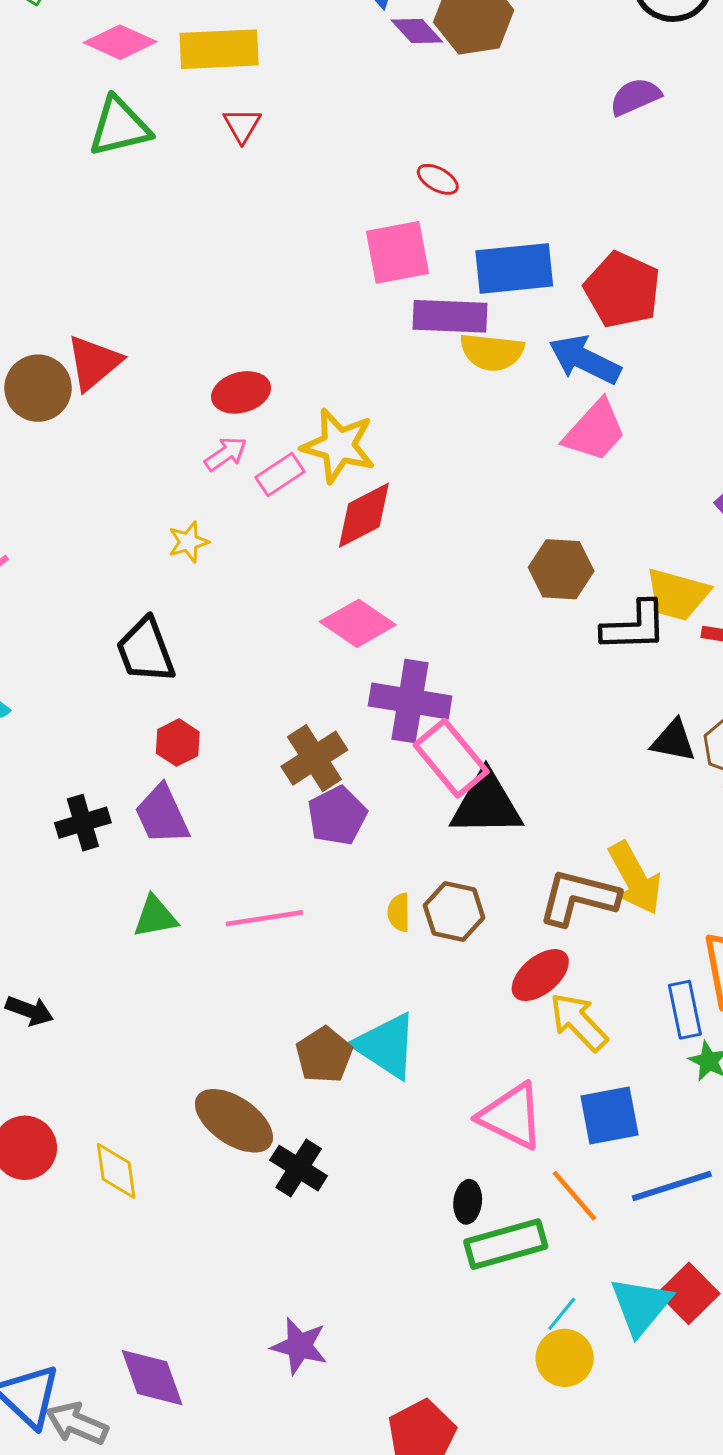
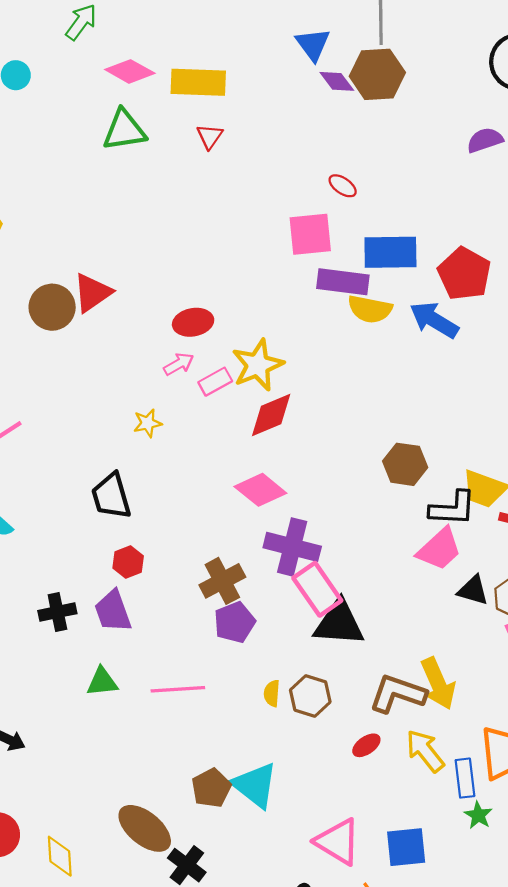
pink trapezoid: (595, 431) -> (439, 549), moved
yellow star: (338, 446) -> (258, 365), turned 30
red ellipse: (540, 975) -> (366, 745), size x0.7
yellow arrow: (579, 1022) -> (425, 751), moved

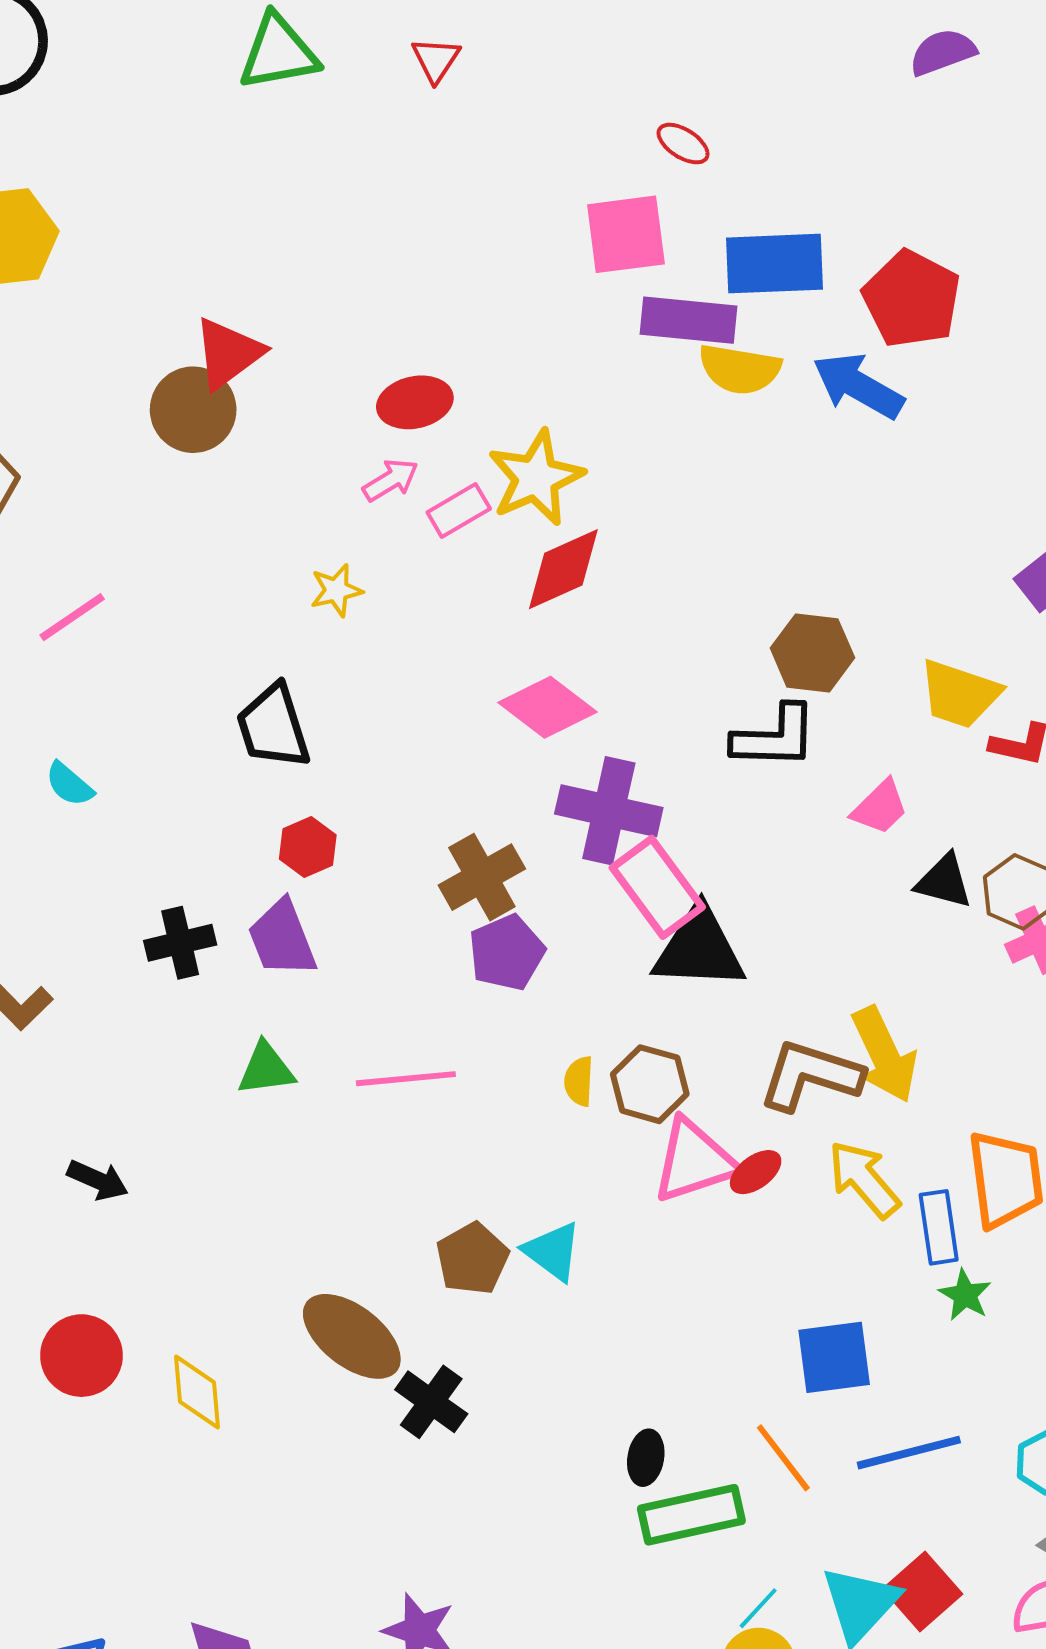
brown circle: (52, 307) -> (193, 410), moved
black L-shape: (453, 508) -> (775, 737), moved
pink trapezoid: (439, 549) -> (880, 807), size x0.7
cyan triangle: (255, 785) -> (553, 1251), size x0.7
pink triangle: (338, 842) -> (694, 1161), moved, turned -48

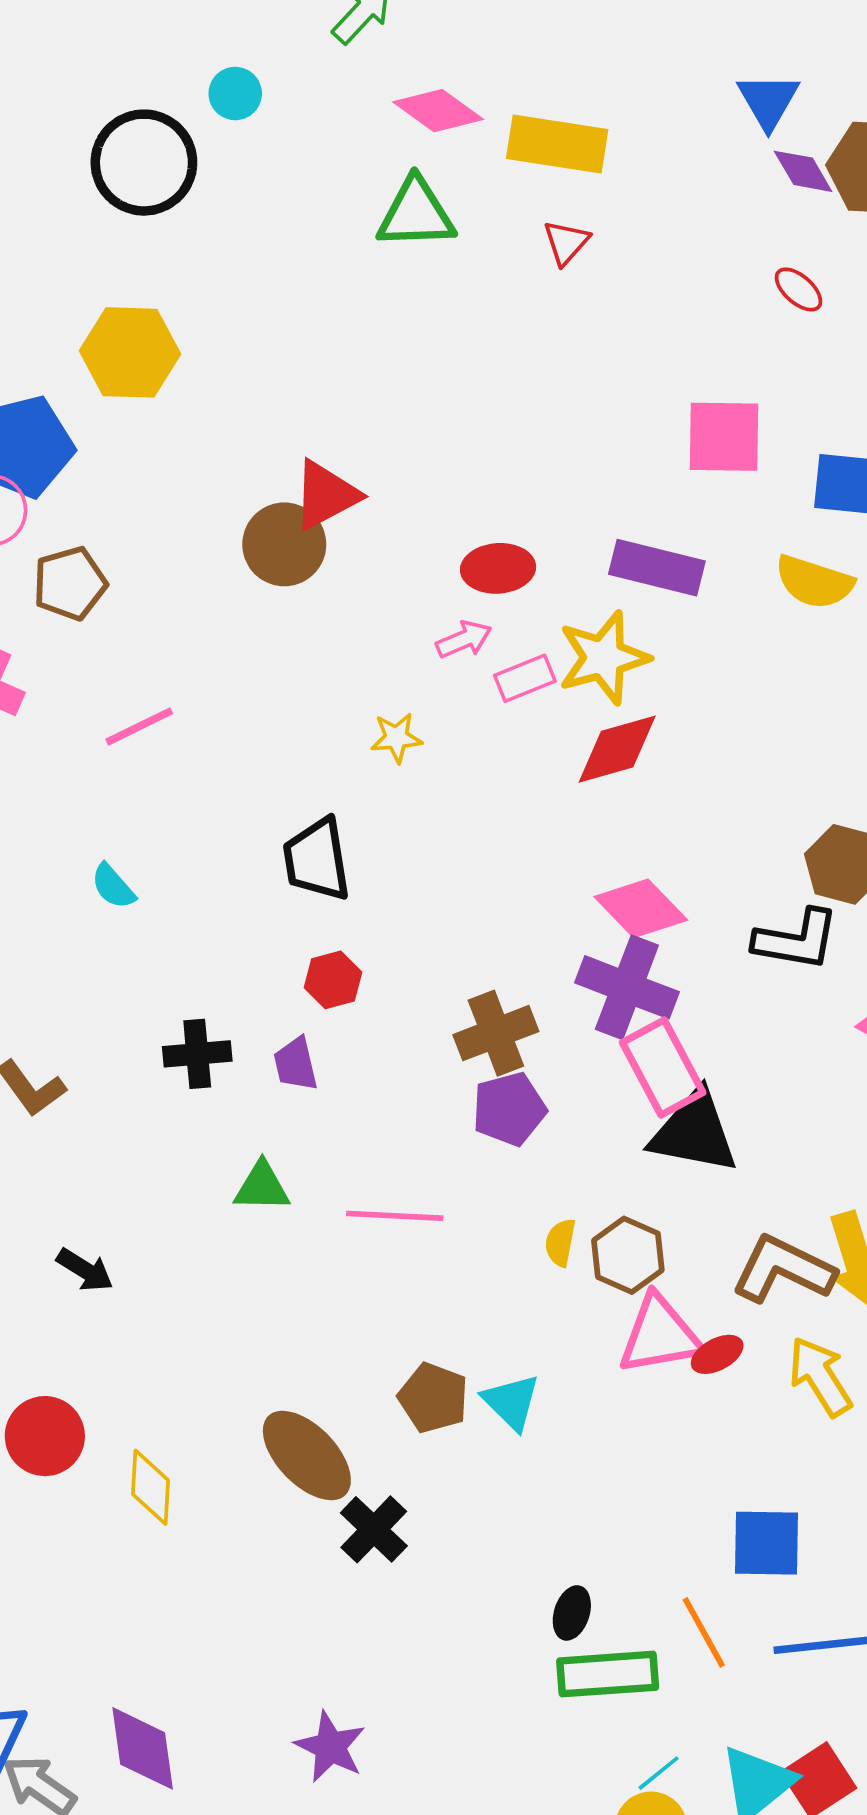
red ellipse: (683, 144) -> (799, 289), moved
purple rectangle: (688, 320) -> (657, 568), moved
pink diamond: (548, 707) -> (641, 908), moved
purple trapezoid: (282, 938) -> (296, 1064), size x0.7
brown pentagon: (472, 1259) -> (433, 1398), turned -30

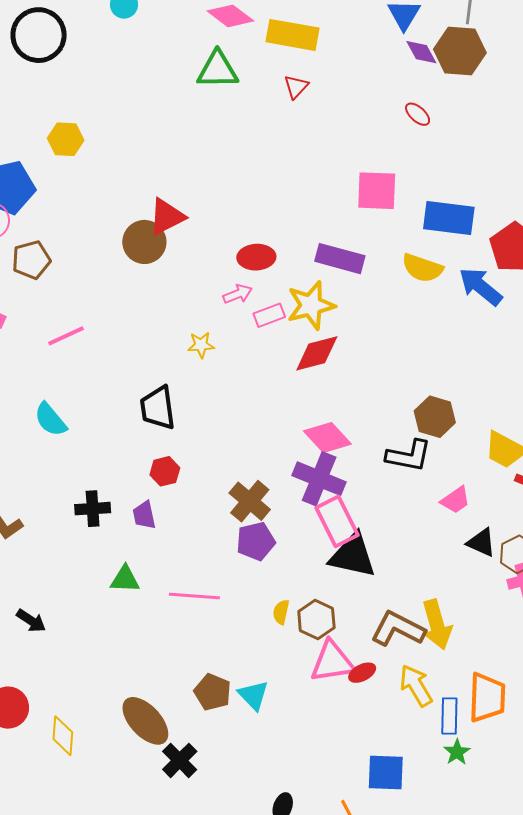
black circle: (144, 163) -> (39, 35), moved
yellow hexagon: (130, 352) -> (66, 139), size x0.7
cyan semicircle: (113, 886) -> (50, 420), size x1.4
brown cross: (496, 1033) -> (250, 501), turned -30

